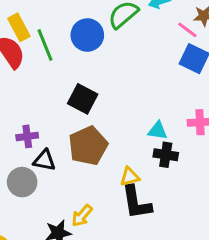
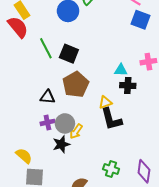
green line: (45, 45) -> (46, 48), moved
purple cross: (27, 136) -> (47, 122), moved
gray circle: (22, 182) -> (65, 123), moved

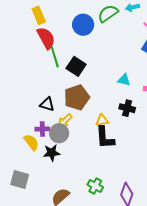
red semicircle: (18, 27) -> (46, 38), moved
cyan triangle: (121, 70) -> (124, 80), moved
yellow arrow: (76, 131) -> (65, 121), moved
yellow semicircle: (24, 156) -> (31, 142), moved

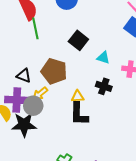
black square: (76, 66) -> (78, 40), moved
brown pentagon: (77, 97) -> (54, 71), turned 30
purple cross: (42, 129) -> (17, 100), size x1.6
black star: (52, 153) -> (24, 125), size x1.4

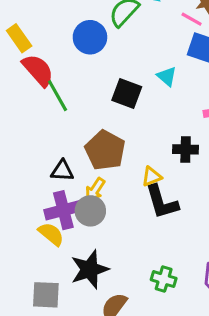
cyan triangle: (103, 58) -> (167, 76), moved, turned 40
brown pentagon: (54, 71) -> (105, 150), turned 30
black star: (24, 125) -> (90, 269), moved

